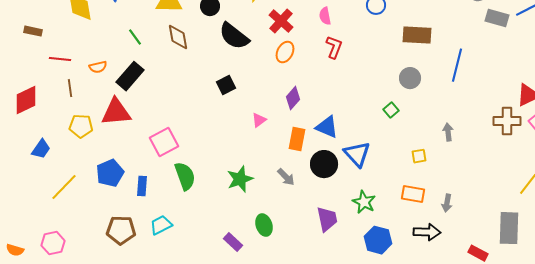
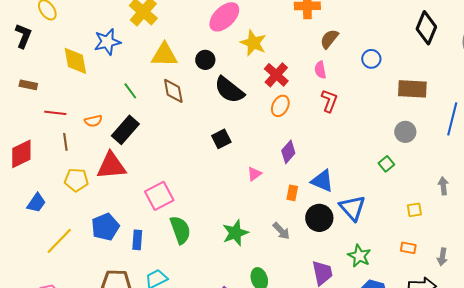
orange rectangle: (297, 139) -> (292, 193), size x0.7
orange rectangle: (413, 194) -> (408, 248), size x0.7

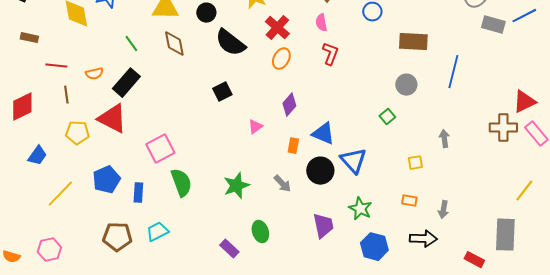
red triangle: (111, 166) -> (112, 119), turned 32

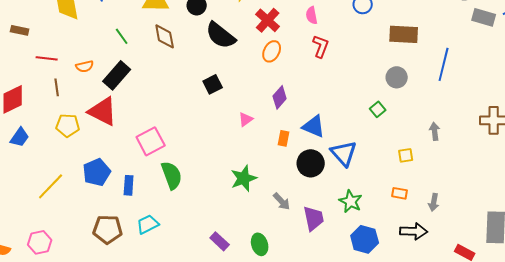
blue trapezoid: (37, 156) -> (20, 137), moved
gray arrow: (282, 184) -> (282, 201), moved
green star: (236, 186) -> (244, 178), moved
green ellipse: (260, 232) -> (260, 244), moved

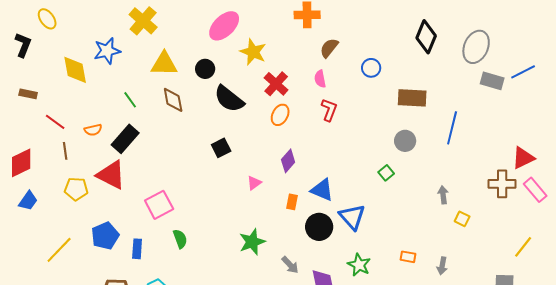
red line: (47, 58) -> (55, 122), turned 30
yellow square: (406, 155) -> (462, 219), moved, turned 35
green semicircle: (172, 175) -> (180, 239), size x0.7

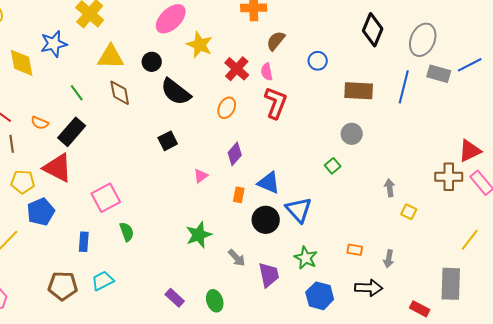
red cross: (276, 84) -> (237, 69), moved
red L-shape: (329, 110) -> (276, 103), size x1.4
blue line: (452, 128) -> (404, 87), moved
orange semicircle: (93, 130) -> (40, 123), turned 36
blue pentagon: (105, 236) -> (41, 212), moved

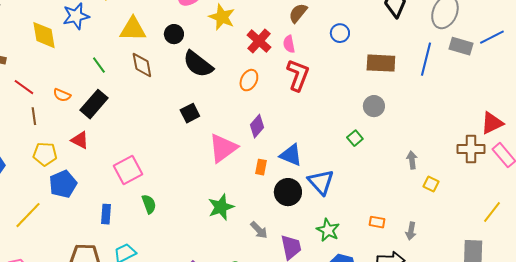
red triangle: (58, 168) -> (80, 140), size x0.6
pink triangle: (201, 176) -> (223, 148), size x2.0

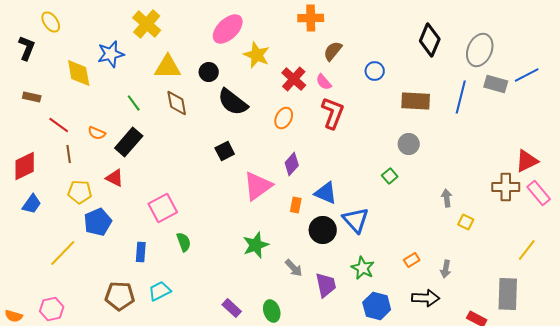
pink semicircle: (289, 44) -> (324, 82), turned -30
orange rectangle: (377, 222) -> (412, 260), turned -42

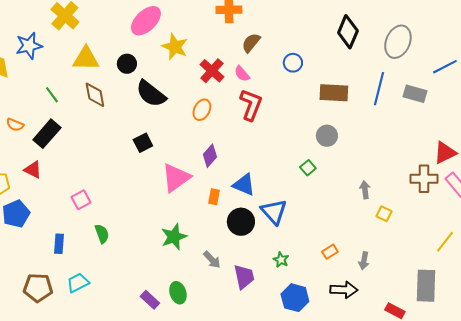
gray rectangle: (496, 84) -> (415, 94), moved
pink square: (163, 208) -> (81, 200), size x0.7
green star: (363, 268) -> (281, 260), size x0.7
green ellipse: (272, 311) -> (178, 293), moved

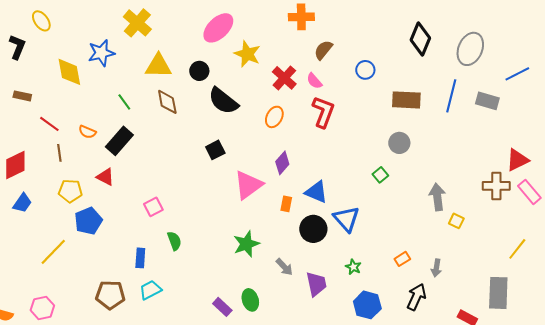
gray arrow: (365, 190) -> (437, 197), size x1.5
blue rectangle: (59, 244) -> (140, 258), moved
black arrow: (344, 290) -> (416, 297), turned -68

